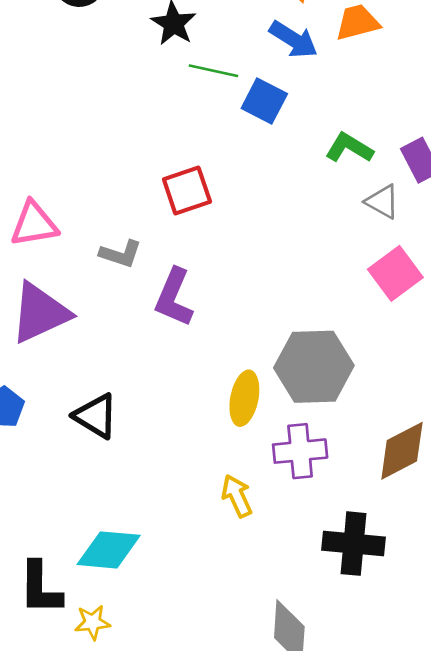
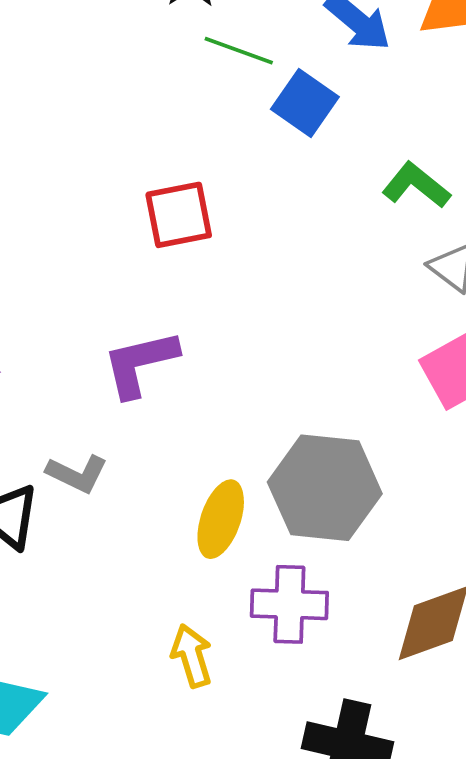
gray L-shape: (121, 254) -> (77, 474), moved
purple L-shape: (174, 297) -> (140, 363), turned 46

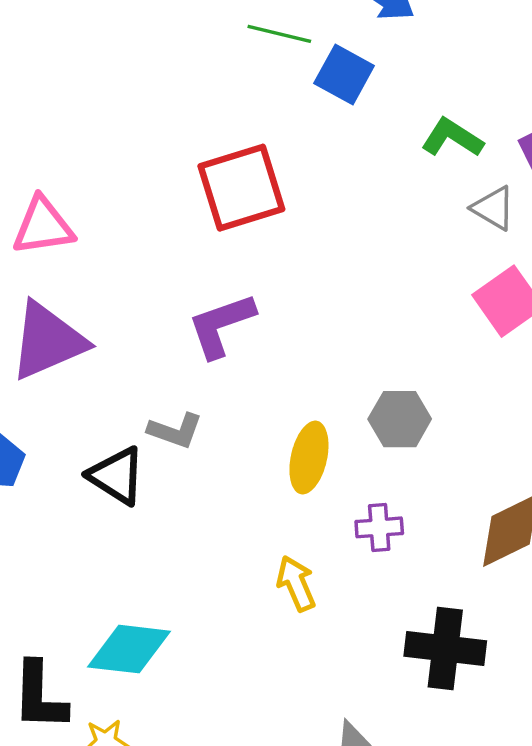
red square: (179, 215) -> (241, 188), size x1.4
gray hexagon: (325, 488) -> (400, 419), size x0.6
purple cross: (289, 604) -> (379, 527), size x0.7

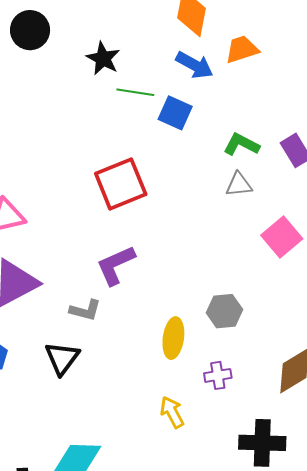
gray triangle: (493, 208) -> (239, 185), moved, turned -32
gray L-shape: (175, 431) -> (85, 310), moved
black triangle: (117, 476) -> (62, 358), turned 39

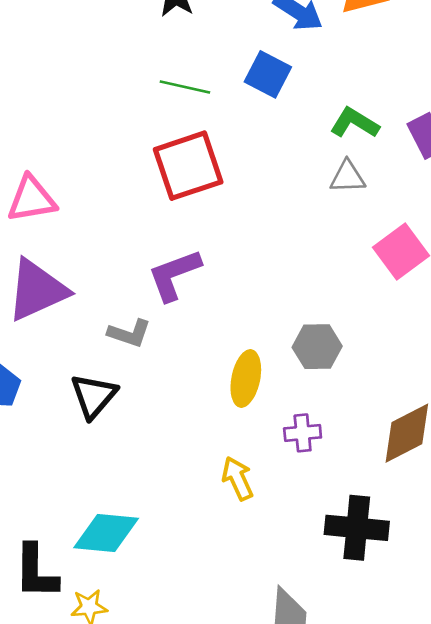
green line: (135, 92) -> (185, 87), moved

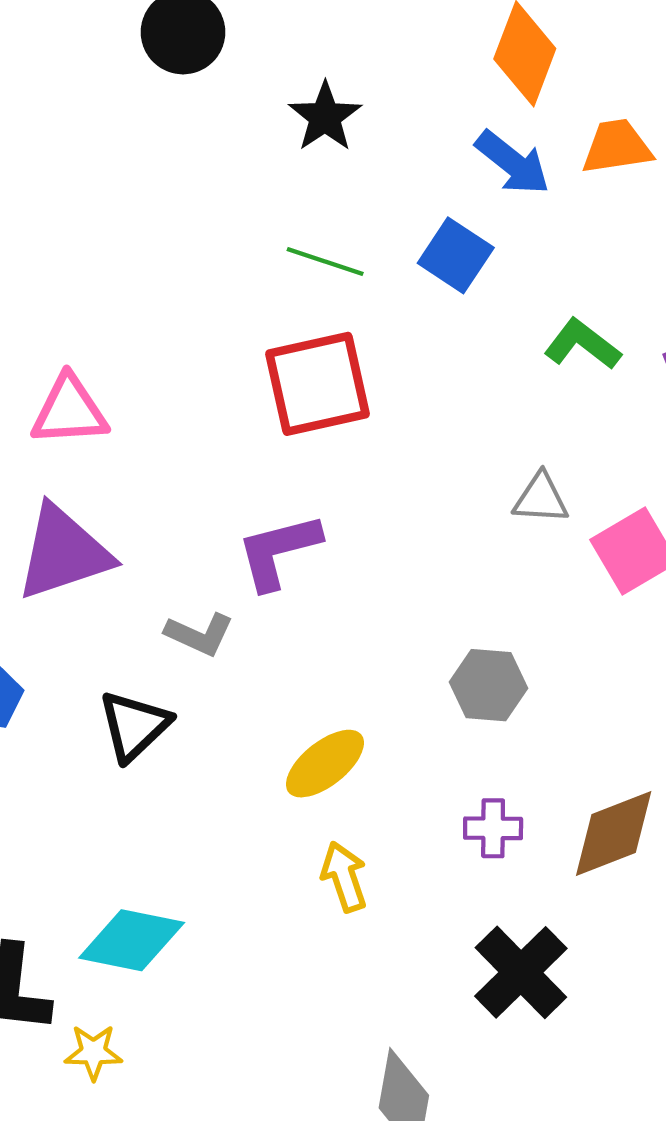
gray triangle: (348, 177) -> (541, 498), moved
yellow ellipse: (246, 378) -> (325, 764), moved, turned 34
purple cross: (303, 433) -> (493, 828), moved
black cross: (357, 528) -> (521, 972), turned 34

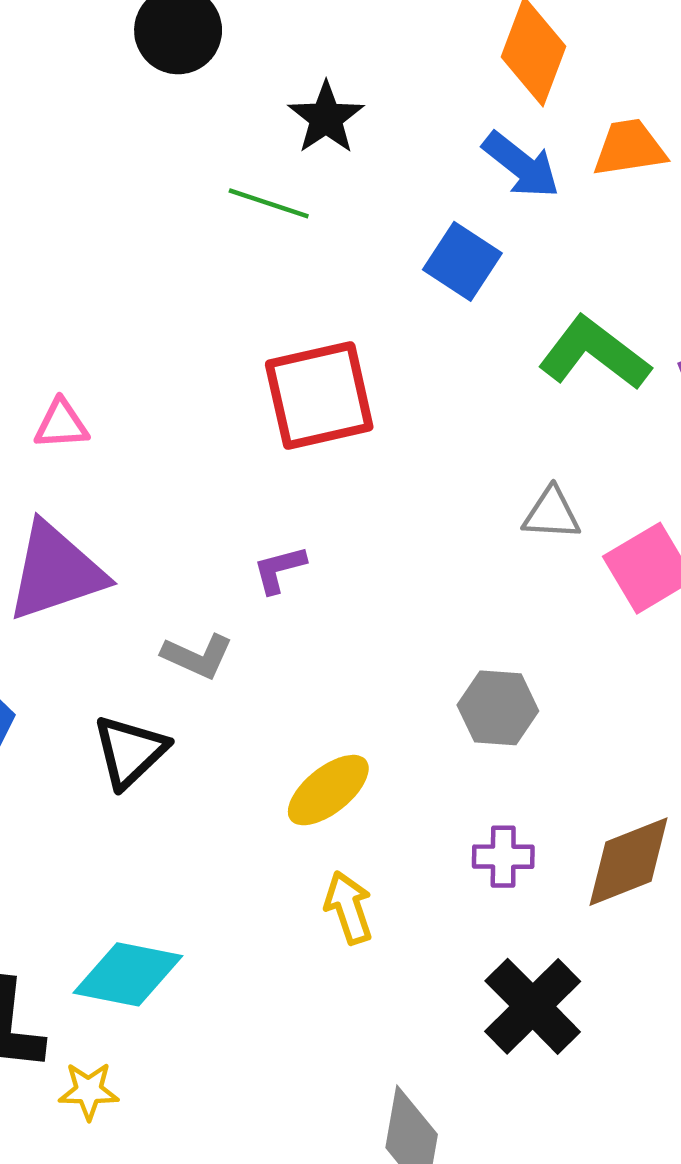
green line: (325, 261) -> (269, 203), moved
green L-shape: (582, 344) -> (594, 353), size x1.4
pink triangle: (69, 411) -> (61, 424), size x0.7
purple L-shape: (278, 551) -> (279, 569), size x0.6

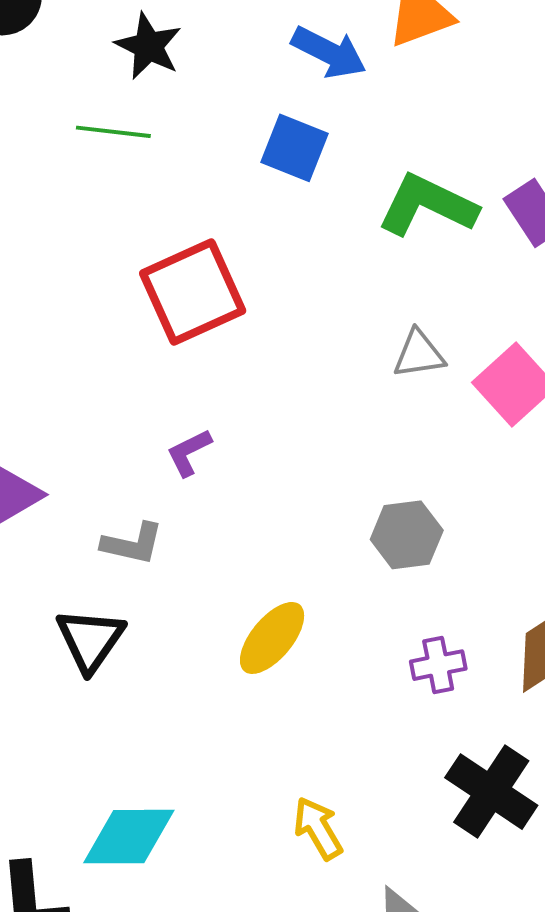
yellow arrow: (349, 908) -> (318, 828), moved

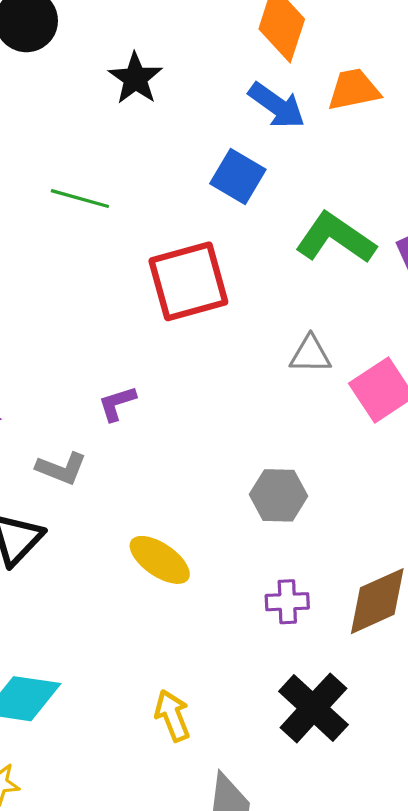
green line: (113, 132) -> (80, 199), moved
red square: (193, 292) -> (188, 281), moved
yellow ellipse: (272, 638) -> (160, 560), turned 76

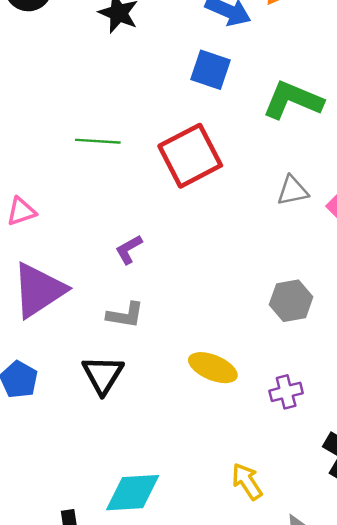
green line: (80, 199) -> (98, 141), moved
purple L-shape: (117, 403) -> (129, 249), moved
purple cross: (287, 602) -> (286, 392), moved

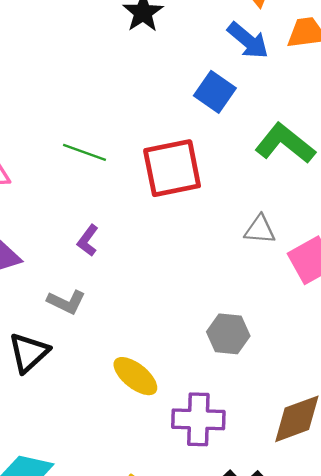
green line: (98, 141) -> (84, 152), moved
purple L-shape: (129, 249) -> (88, 240), turned -40
purple cross: (286, 392) -> (198, 419), size x1.6

